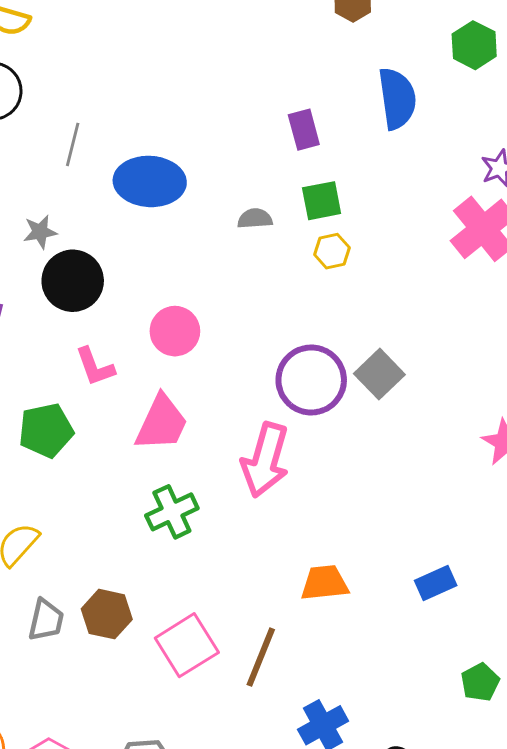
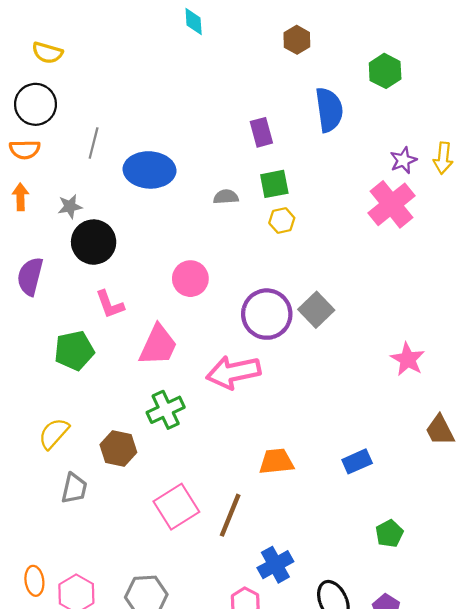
pink circle: (175, 331) -> (190, 279), moved
pink arrow: (265, 460) -> (233, 372), turned 62
brown hexagon: (107, 614) -> (118, 449), moved

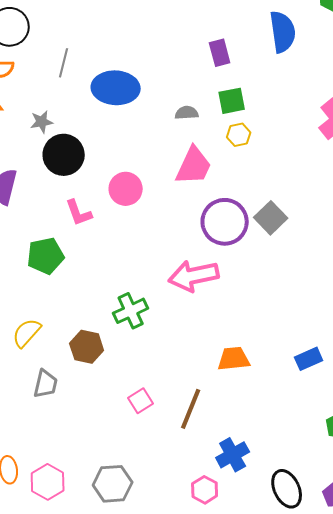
pink circle: (190, 279) -> (126, 189), moved
pink trapezoid: (158, 345) -> (194, 166), moved
pink square: (176, 507) -> (141, 401), size x0.6

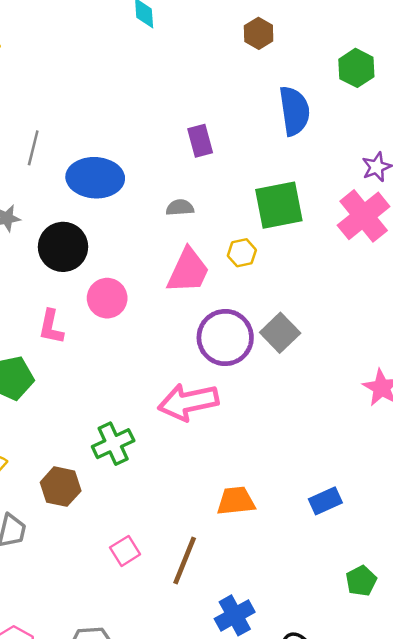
purple rectangle: (220, 53) -> (200, 141), moved
green square: (232, 101) -> (279, 205), moved, size x1.5
yellow hexagon: (239, 135) -> (242, 253), moved
black circle: (64, 155) -> (63, 247), moved
pink L-shape: (79, 213) -> (51, 327), turned 32

